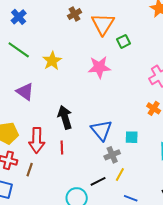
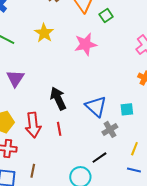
yellow star: (52, 61) -> (44, 33), moved
purple triangle: (25, 92) -> (15, 78), turned 36
brown line: (30, 170) -> (33, 171), moved
yellow line: (120, 175) -> (134, 149), moved

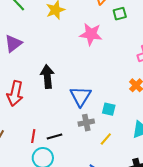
red line: (59, 129) -> (33, 136), moved
yellow line: (134, 149) -> (106, 139), moved
black line: (99, 158) -> (55, 137), moved

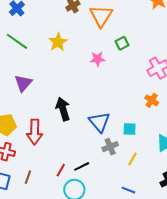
green square: (120, 14) -> (122, 43), moved
pink star: (91, 34) -> (97, 59), size x0.7
red line: (33, 136) -> (61, 170), turned 32

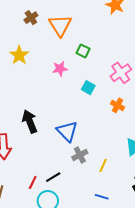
green square: (122, 43) -> (83, 51), turned -32
cyan square: (130, 129) -> (88, 88), moved, turned 32

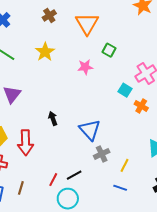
brown cross: (31, 18) -> (49, 15), moved
cyan square: (88, 88) -> (125, 90), moved
black arrow: (30, 121) -> (53, 118), size x0.6
blue line: (102, 197) -> (120, 188), moved

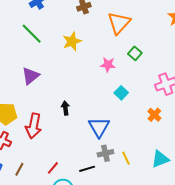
cyan square: (125, 90) -> (121, 93), moved
yellow line: (124, 165) -> (126, 158), moved, turned -64
black line: (74, 175) -> (87, 169), moved

